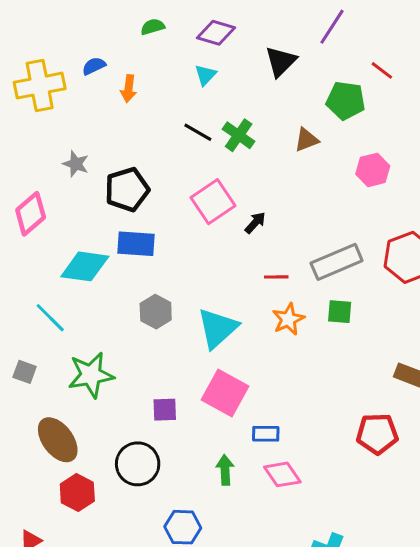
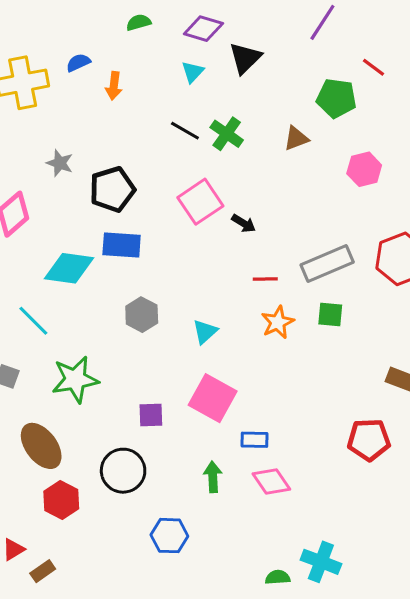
black triangle: (281, 61) -> (245, 58), moved
black arrow: (255, 223) -> (244, 223), turned 80
cyan triangle: (217, 328) -> (205, 332), size x0.6

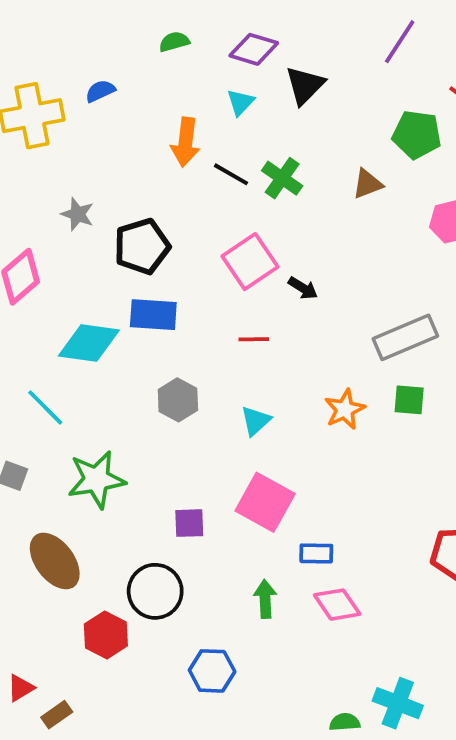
orange arrow: (114, 86) -> (186, 142), moved, size x1.4
red line: (265, 279) -> (254, 339), moved
red hexagon: (61, 500) -> (106, 635), moved

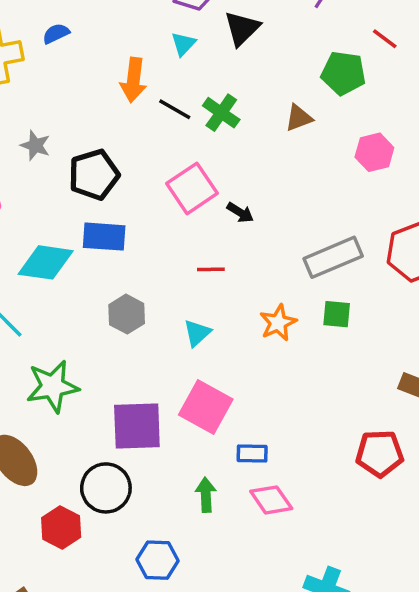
red line: (254, 339) -> (211, 269), moved
purple square: (189, 523) -> (137, 426), size x1.8

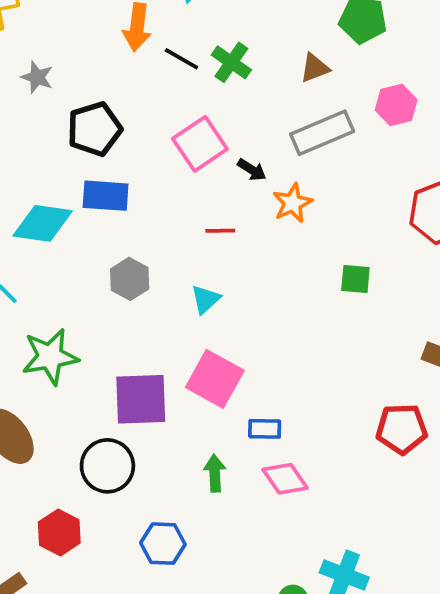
gray star: (35, 145) -> (37, 77), moved
gray rectangle: (333, 257) -> (322, 133), moved
orange star: (278, 323) -> (292, 203), moved
red hexagon: (61, 528) -> (59, 532), moved

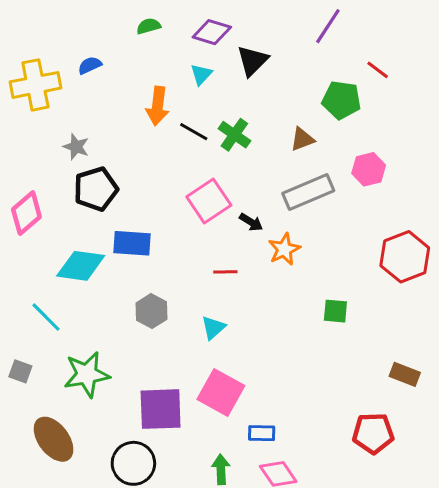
black pentagon: (94, 129) -> (96, 189), moved

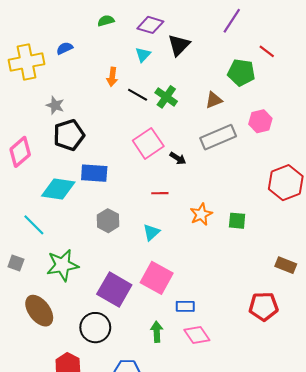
orange arrow: (158, 106) -> (112, 77), size x0.7
orange star: (284, 249) -> (201, 214), moved
purple square: (161, 409) -> (114, 289), turned 32

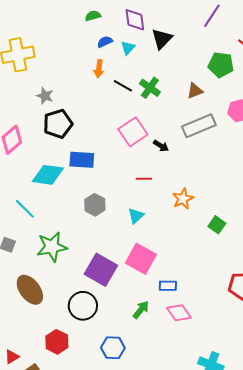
purple diamond: (150, 25) -> (135, 20), turned 65
blue semicircle: (65, 48) -> (105, 42), moved
green square: (237, 221) -> (217, 225), moved, turned 30
green arrow: (157, 332) -> (141, 310), turned 42

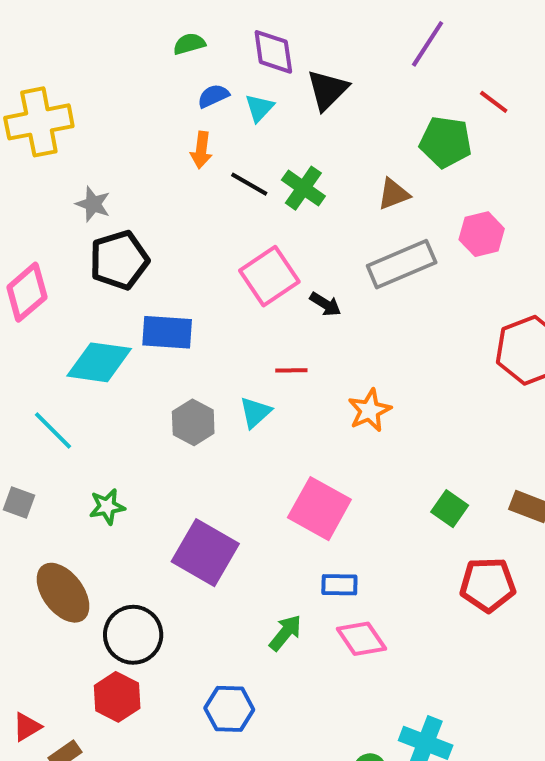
cyan triangle: (136, 216) -> (255, 412), moved
green square: (217, 225) -> (450, 509), moved
green star: (52, 247) -> (107, 507), size x0.6
pink square: (141, 259) -> (319, 509), moved
black circle: (83, 306) -> (133, 635), moved

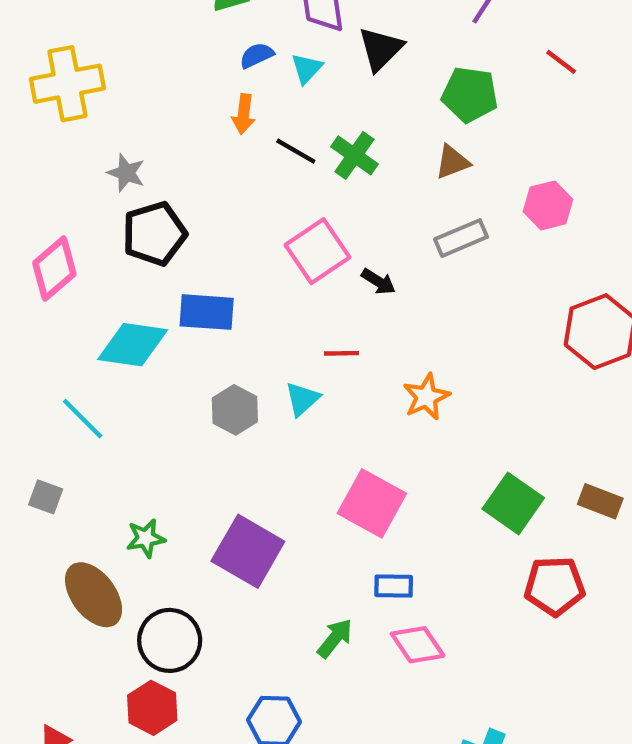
green pentagon: (446, 142) -> (470, 95), moved
gray rectangle: (402, 264) -> (461, 238), size x0.7
green star: (107, 507) -> (146, 538), moved
green square: (450, 509) -> (513, 503), size x1.5

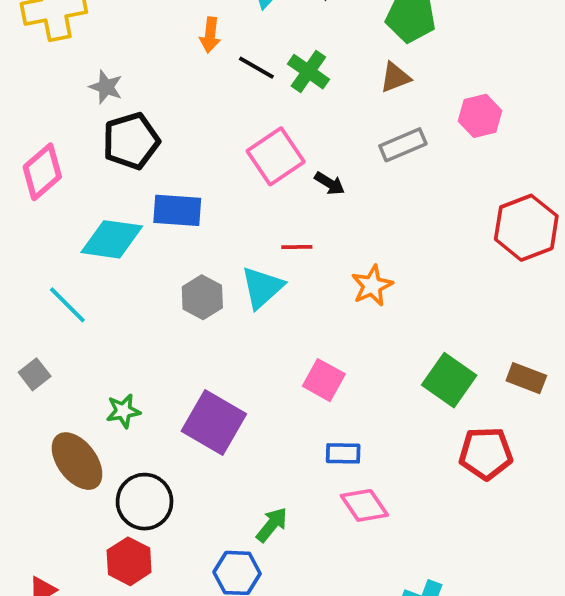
cyan triangle: (302, 399) -> (262, 288), size x1.4
gray square: (46, 497) -> (35, 374), turned 32
pink square: (372, 503) -> (324, 380), size x0.7
green arrow: (335, 638) -> (272, 525), moved

